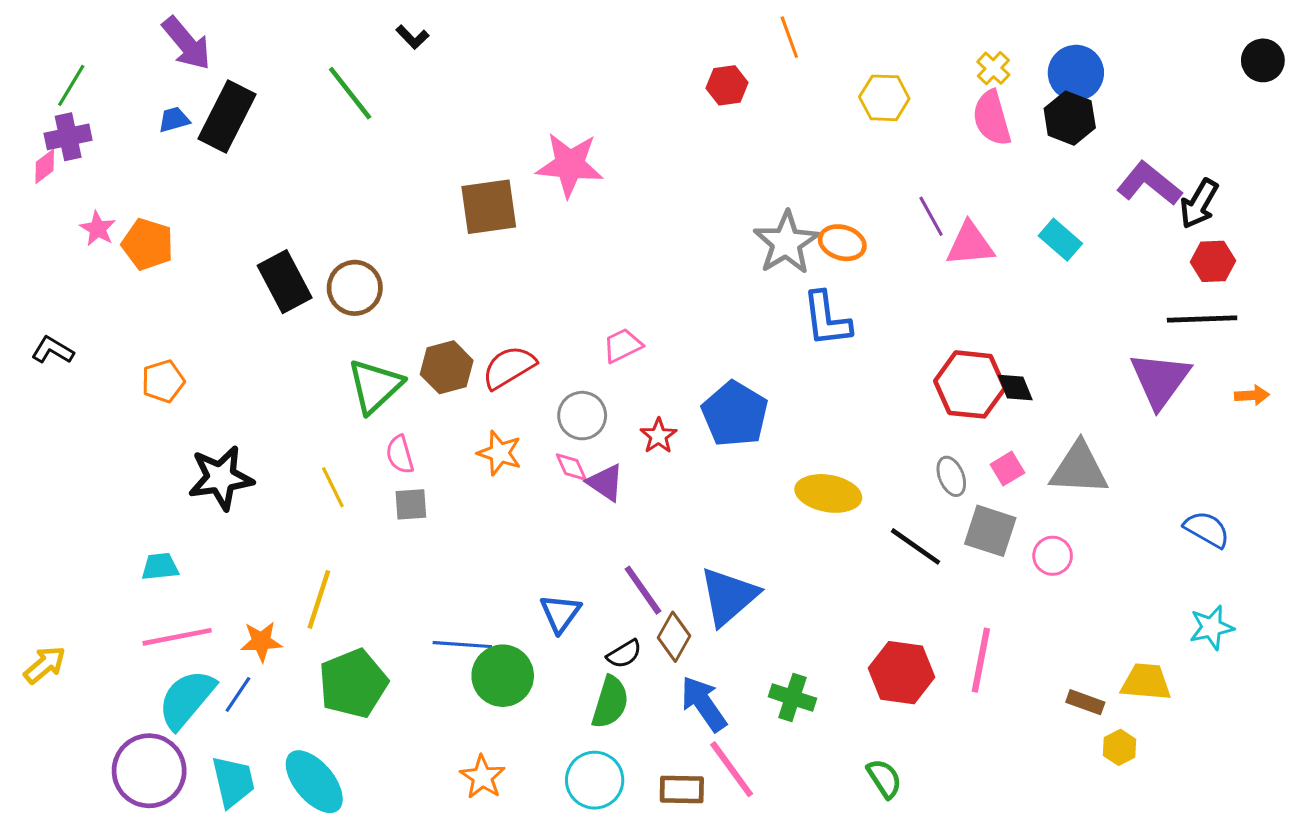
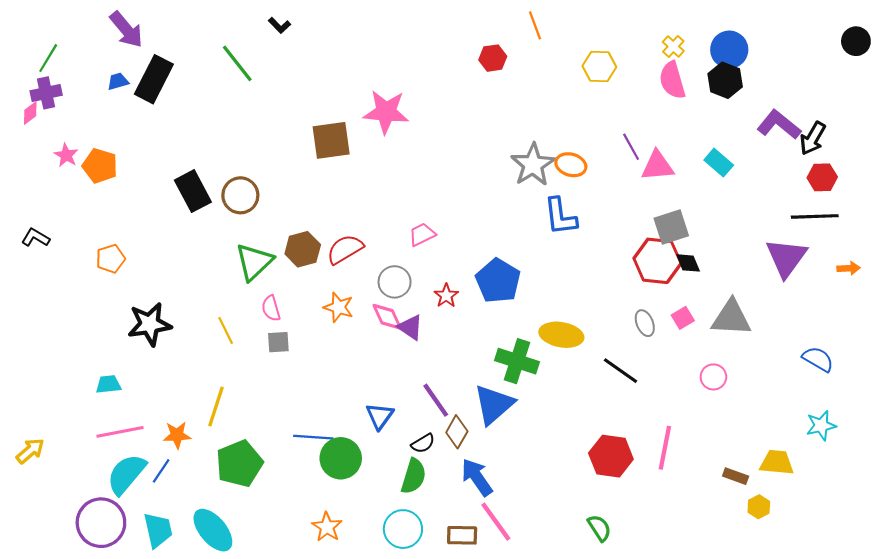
pink diamond: (571, 467) -> (387, 317), size x1.4
gray square: (990, 531) -> (671, 227), moved, turned -36
green cross: (792, 698) -> (517, 361), moved, size x1.4

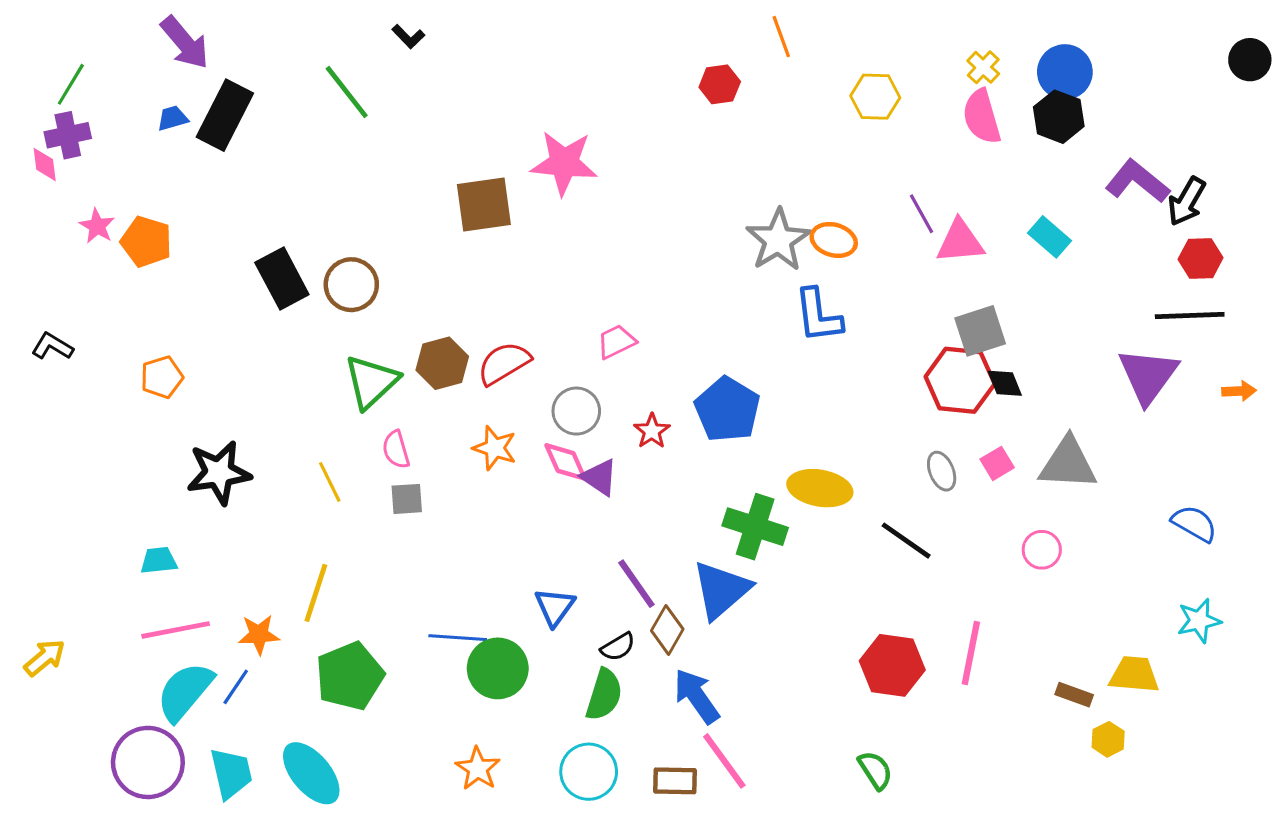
pink diamond: (30, 113) -> (45, 164), turned -60

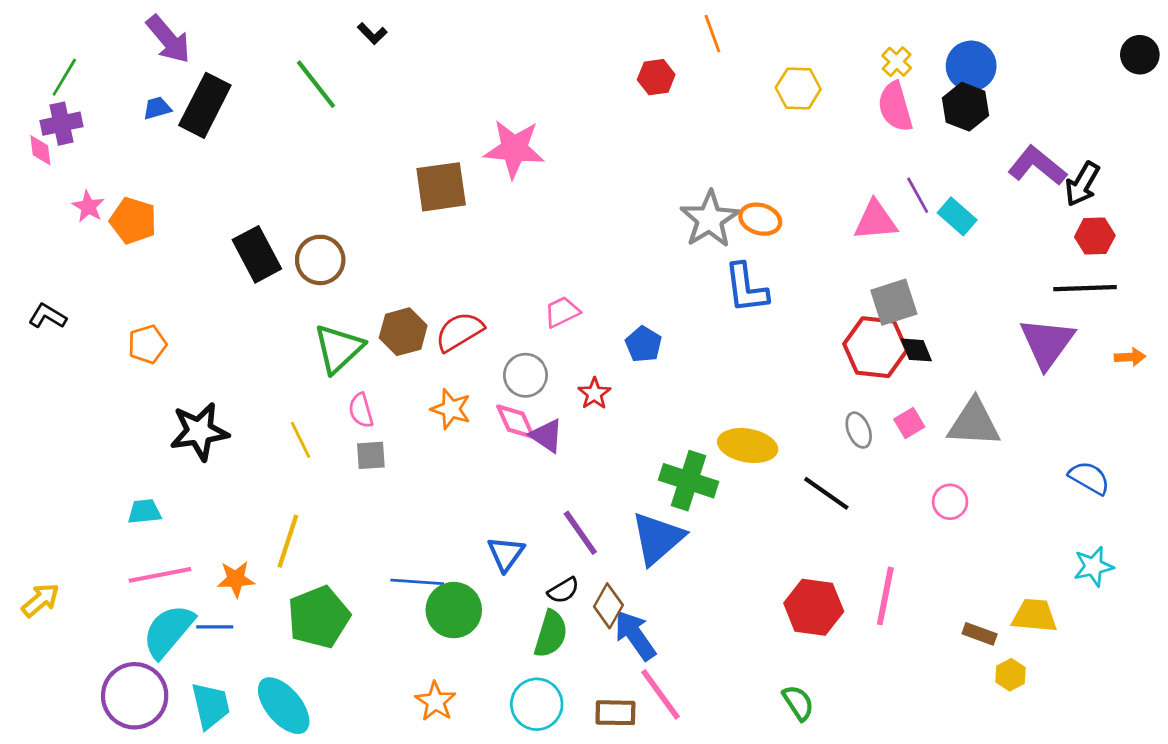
purple line: (922, 214) -> (918, 195), moved
blue pentagon: (727, 410) -> (644, 344), moved, size x0.6
brown diamond: (667, 630) -> (608, 606), moved
blue line: (236, 687) -> (215, 627), turned 56

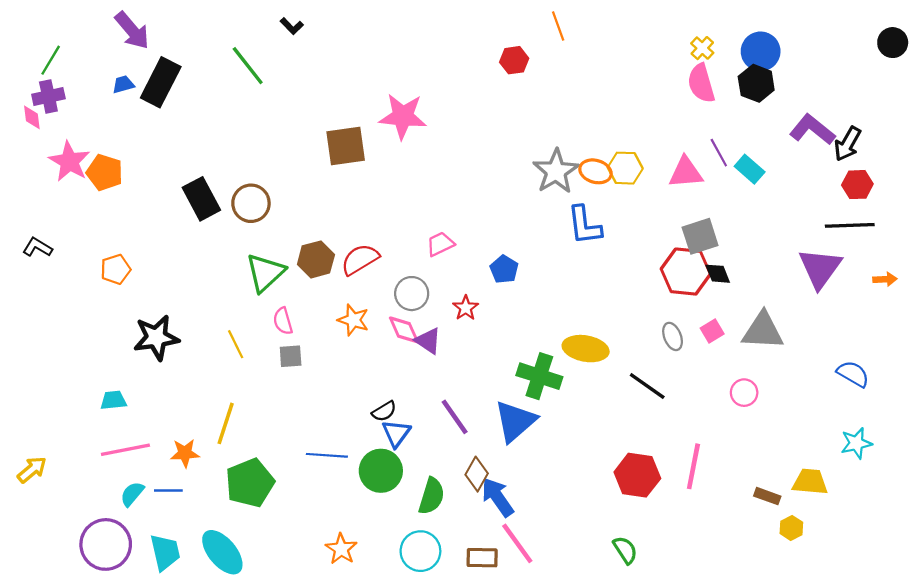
yellow hexagon: (798, 88) -> (625, 168), moved
pink star: (88, 207) -> (69, 161), size x1.6
black semicircle: (563, 590) -> (384, 411), moved
green circle: (454, 610) -> (381, 471), moved
cyan semicircle: (168, 631) -> (132, 494), size x0.6

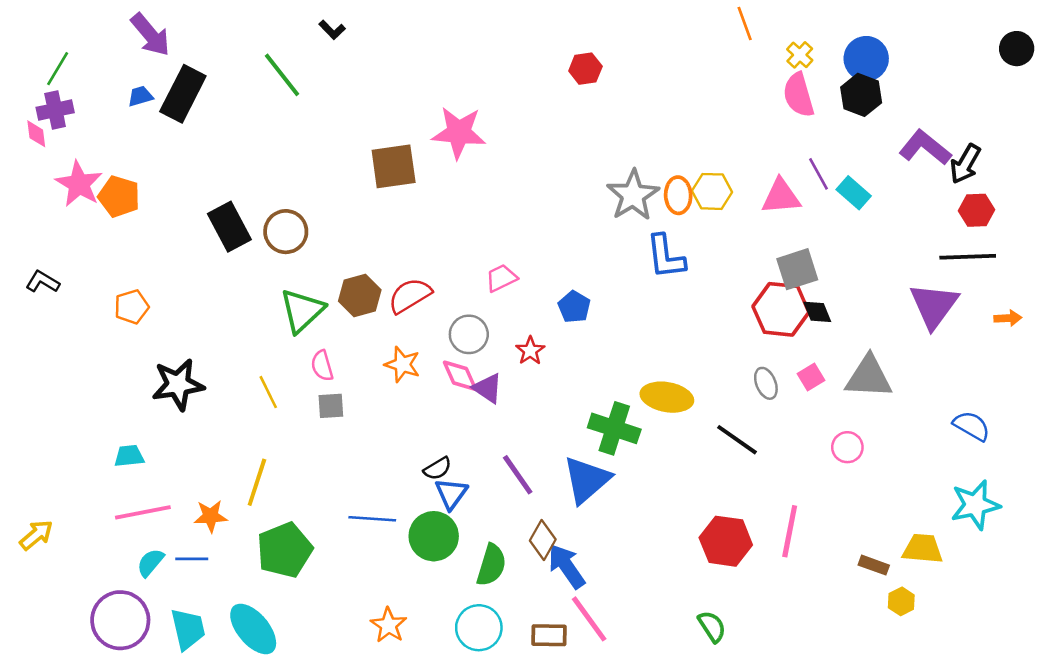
orange line: (558, 26) -> (745, 23), moved
orange ellipse: (595, 171) -> (678, 195), turned 72
cyan star: (856, 443) -> (975, 505), size x1.4

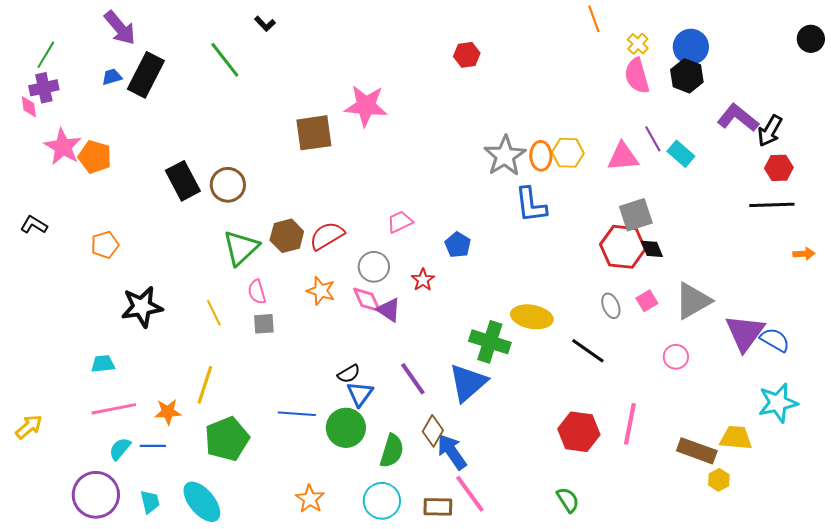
purple triangle: (934, 306) -> (745, 333), moved
gray triangle: (869, 377) -> (693, 301), turned -33
brown rectangle: (874, 565) -> (697, 451), size x1.6
cyan trapezoid: (188, 629) -> (150, 502), size x0.7

